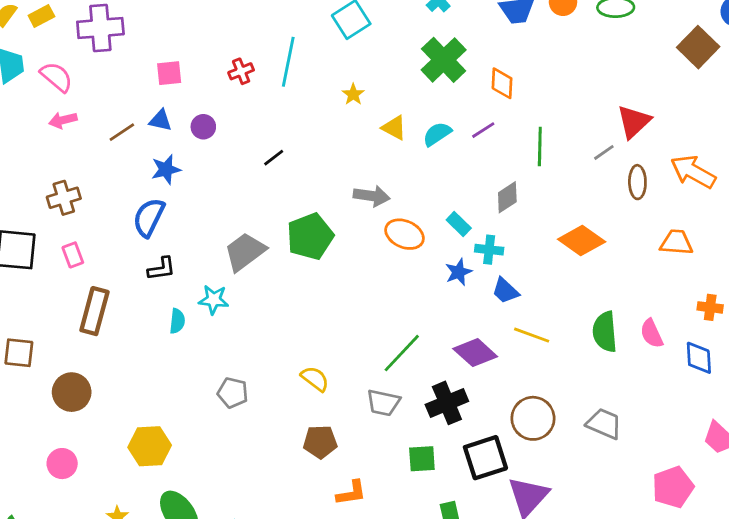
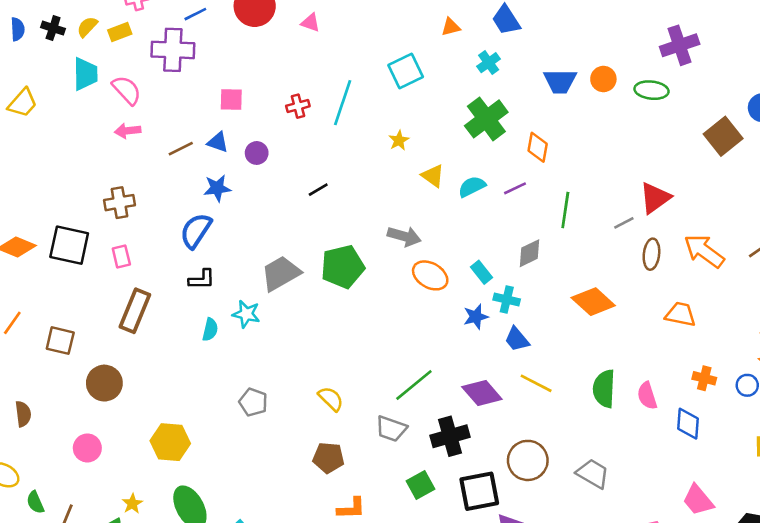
green square: (422, 459) -> (420, 485), turned -32

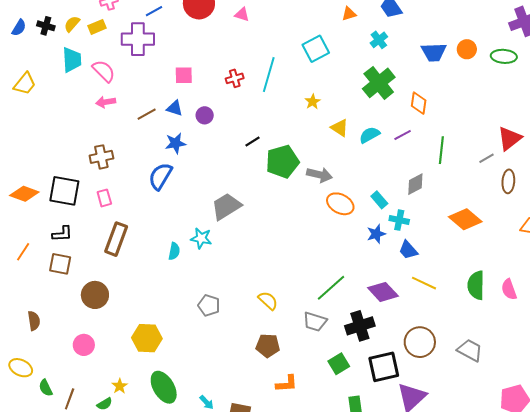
blue semicircle: (18, 29) -> (19, 28), turned 36
green pentagon: (343, 267) -> (282, 162), moved
black L-shape: (202, 279) -> (62, 234), moved

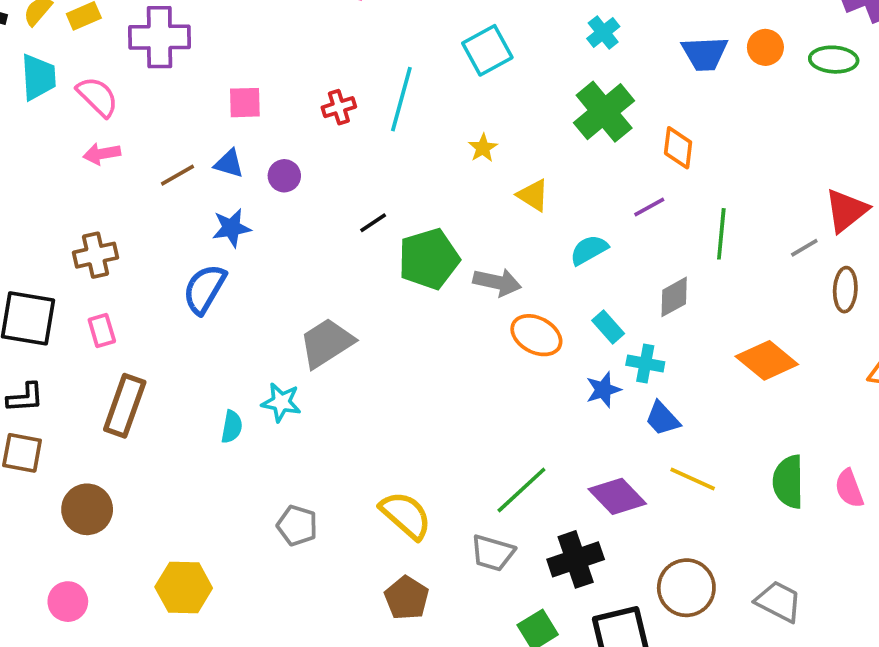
cyan semicircle: (370, 135) -> (589, 250), moved
yellow semicircle: (268, 301) -> (406, 515), size x1.4
brown pentagon: (268, 346) -> (407, 598), turned 30

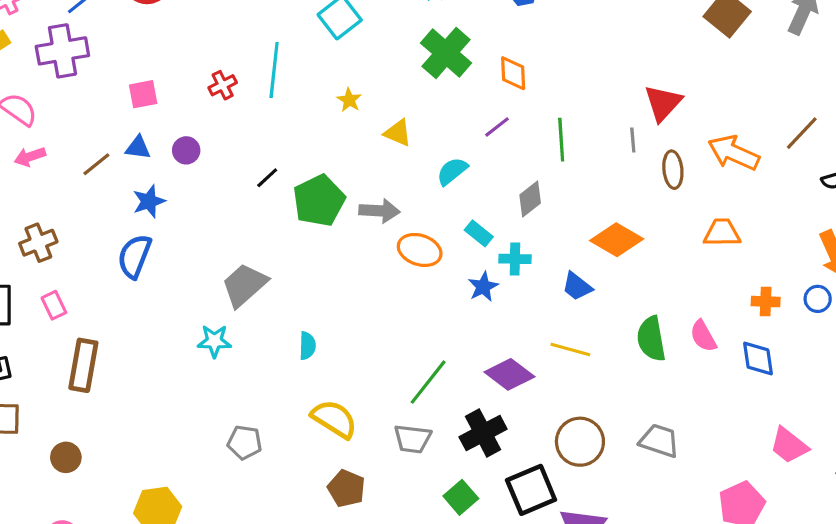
gray line: (804, 248) -> (633, 140), turned -55
blue trapezoid: (662, 419) -> (577, 286), moved
cyan semicircle: (232, 427) -> (307, 346), moved
brown circle: (87, 509) -> (66, 457), size x0.7

